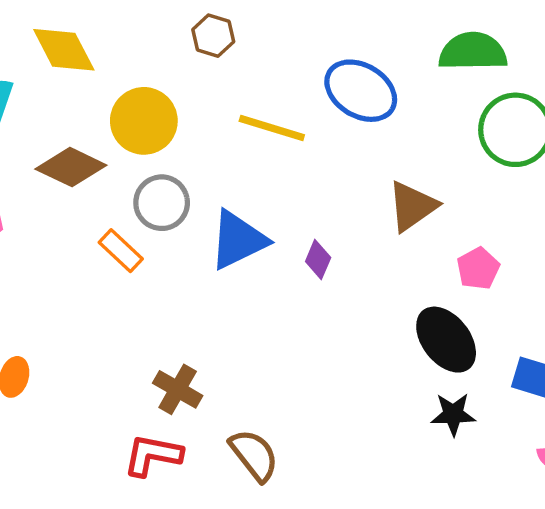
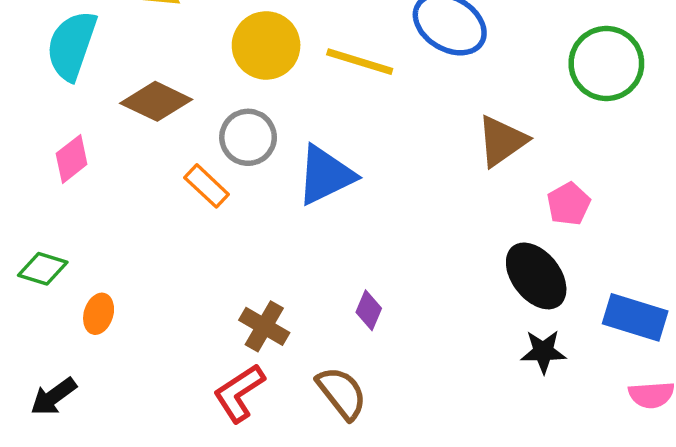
yellow circle: (144, 121) -> (266, 45), moved
purple diamond: (318, 260) -> (369, 310), moved
red L-shape: (153, 455) -> (239, 393), turned -44

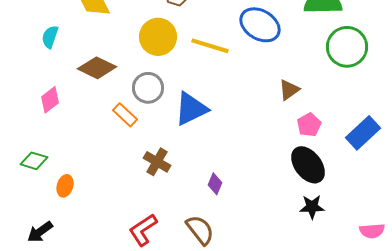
cyan semicircle: (72, 45) -> (50, 37), size x0.6
brown triangle: (502, 141) -> (289, 90), size x0.7
pink pentagon: (569, 204) -> (309, 125), moved
blue rectangle: (635, 317) -> (363, 133), moved, turned -60
brown cross: (264, 326) -> (157, 162), moved

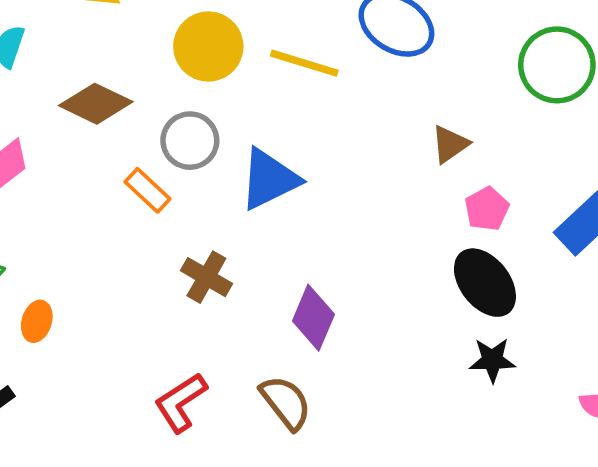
purple diamond: (215, 184) -> (313, 318), size x1.6

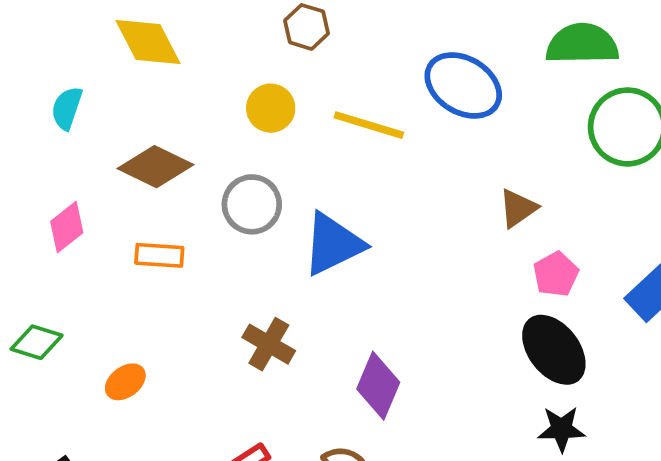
yellow circle: (208, 46) -> (271, 108), size x0.7
orange rectangle: (147, 190) -> (159, 255), moved, turned -39
orange ellipse: (37, 321) -> (125, 382), moved, turned 36

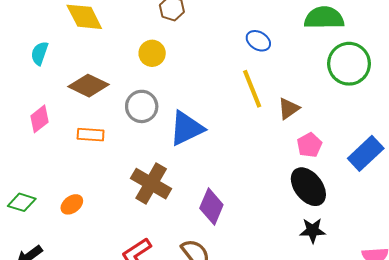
blue ellipse: (463, 85) -> (258, 41), size x0.6
yellow line: (369, 125) -> (252, 89), moved, turned 51
green diamond: (37, 342) -> (22, 202), moved
brown cross: (269, 344) -> (151, 184), size x1.4

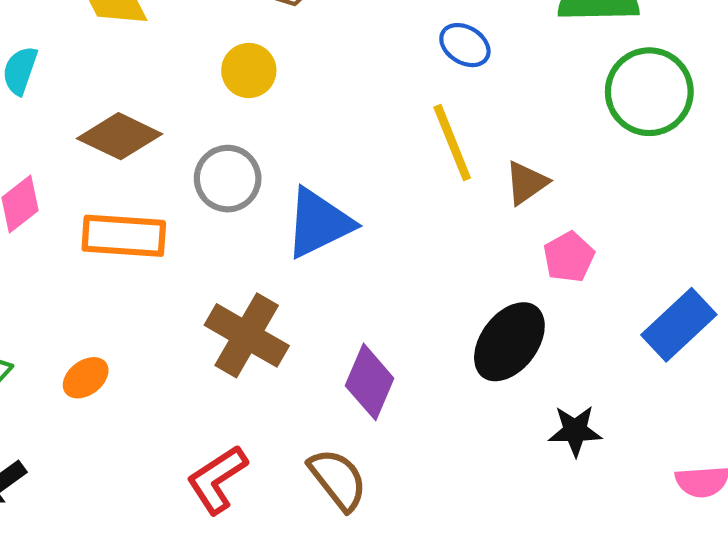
orange rectangle: (91, 135) -> (124, 236), size x1.5
blue rectangle: (366, 153) -> (679, 325), moved
black ellipse: (308, 187) -> (509, 342), moved, turned 75

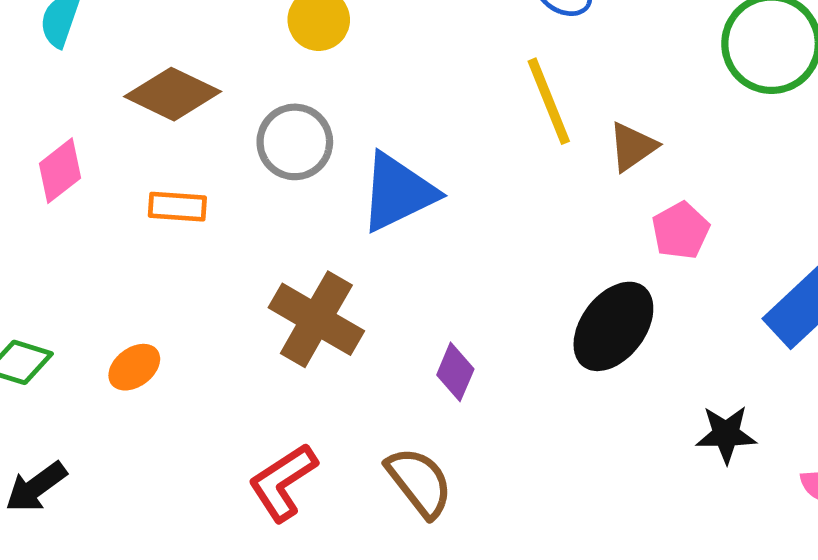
orange rectangle: (124, 236) -> (177, 207), size x0.6
purple diamond: (370, 382) -> (455, 372), size x0.7
black star: (575, 431) -> (726, 434), moved

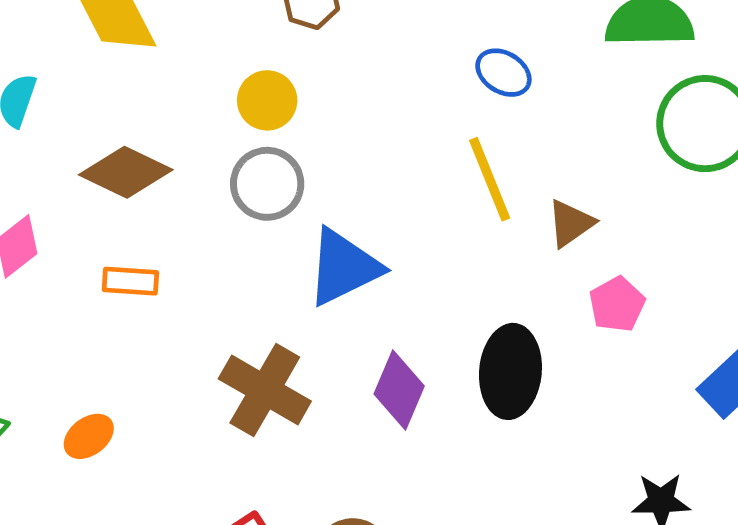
gray circle: (295, 142) -> (267, 184), moved
black ellipse: (613, 326) -> (510, 371), moved, turned -32
purple diamond: (455, 372) -> (399, 390), moved, size x1.4

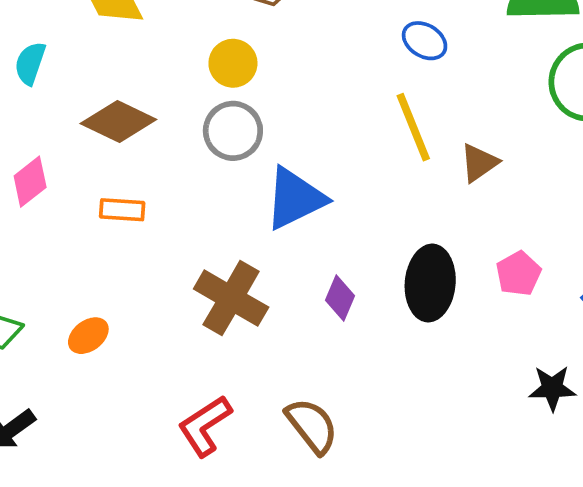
pink pentagon: (617, 304) -> (518, 274), moved
purple diamond: (399, 390) -> (340, 298), size x0.7

